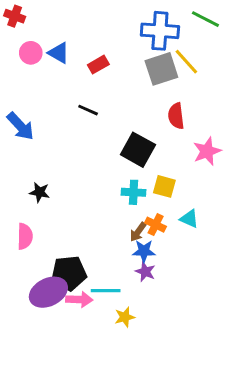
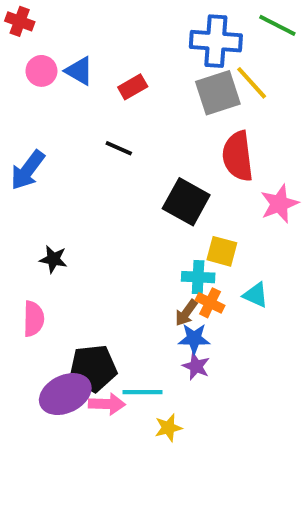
red semicircle: (176, 116) -> (238, 156), size x1.4
blue arrow: (20, 126) -> (28, 170), turned 80
cyan cross: (134, 192) -> (198, 277), moved

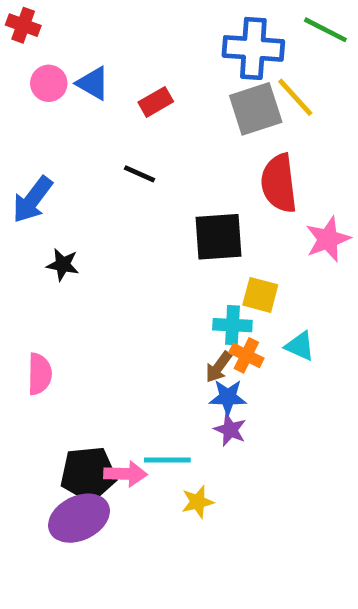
black square: (186, 202) -> (219, 237), turned -33
black star: (53, 259) -> (63, 265), moved
black pentagon: (93, 368) -> (88, 474), moved
purple ellipse: (65, 394) -> (79, 518), moved

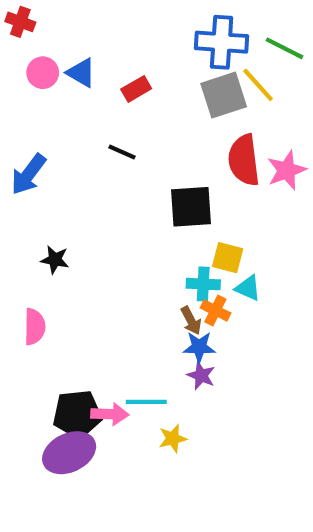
green line: (325, 30) -> (285, 48), moved
pink star: (328, 239) -> (287, 170), moved
black star: (63, 265) -> (55, 260), moved
cyan triangle: (300, 346) -> (248, 288), moved
brown arrow: (219, 367) -> (191, 321), turned -64

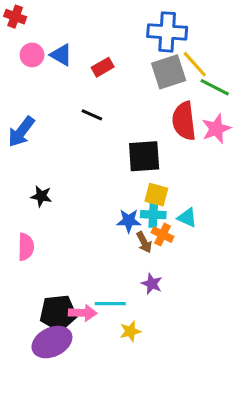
green line: (285, 48) -> (215, 87), moved
yellow square: (228, 258) -> (156, 195), moved
blue star: (199, 347) -> (129, 221), moved

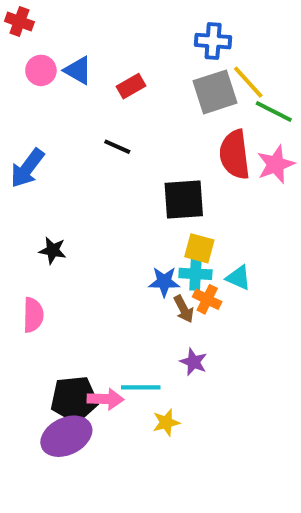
blue cross: (167, 32) -> (213, 41), size x0.7

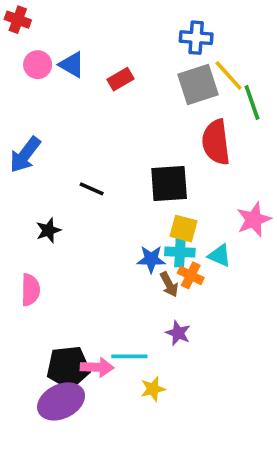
green line: (274, 111) -> (252, 102), turned 44
black line: (117, 147) -> (92, 189), moved
pink star: (276, 164) -> (254, 220), moved
black star: (53, 250) -> (48, 230), turned -30

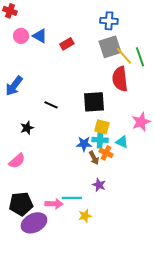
yellow line: (229, 75) -> (124, 56), moved
pink semicircle: (30, 290) -> (17, 161), turned 48
black pentagon: (68, 367) -> (21, 204), moved

